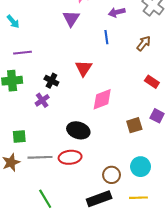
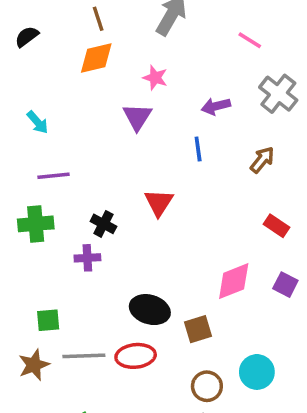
pink diamond: (102, 99) -> (234, 281), moved
purple cross: (42, 100) -> (87, 258), turned 32
brown square: (134, 125) -> (198, 329), moved

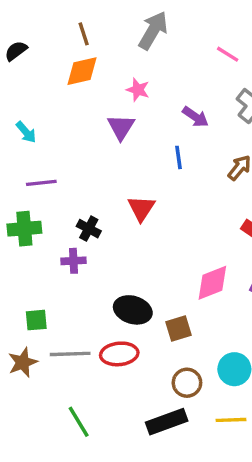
purple arrow: (216, 106) -> (195, 117), turned -132

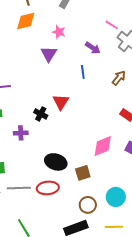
pink line: (228, 54) -> (112, 25), moved
black cross: (89, 229) -> (41, 114), moved

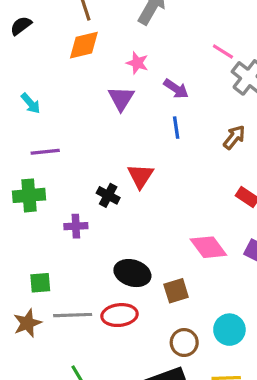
purple arrow: (93, 48) -> (176, 89), moved
pink diamond: (103, 146) -> (208, 247), turned 75

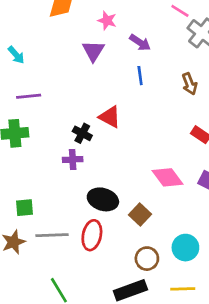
brown arrow: (234, 137) -> (190, 84), turned 120
red triangle: (141, 176) -> (110, 117), turned -35
purple cross: (76, 226) -> (73, 159), moved
brown square: (176, 291) -> (140, 215), turned -30
red ellipse: (120, 315) -> (92, 235), turned -72

